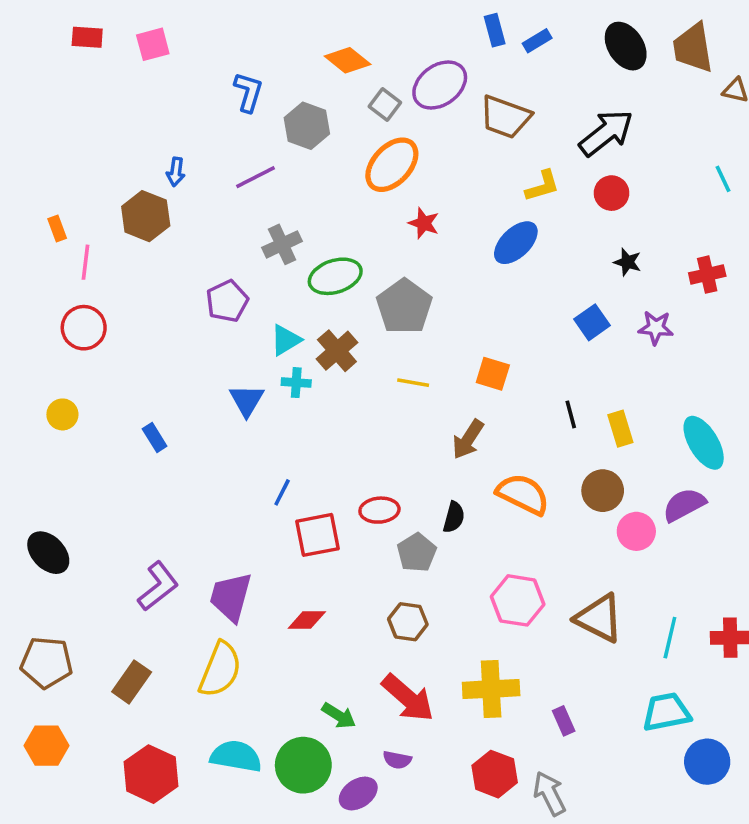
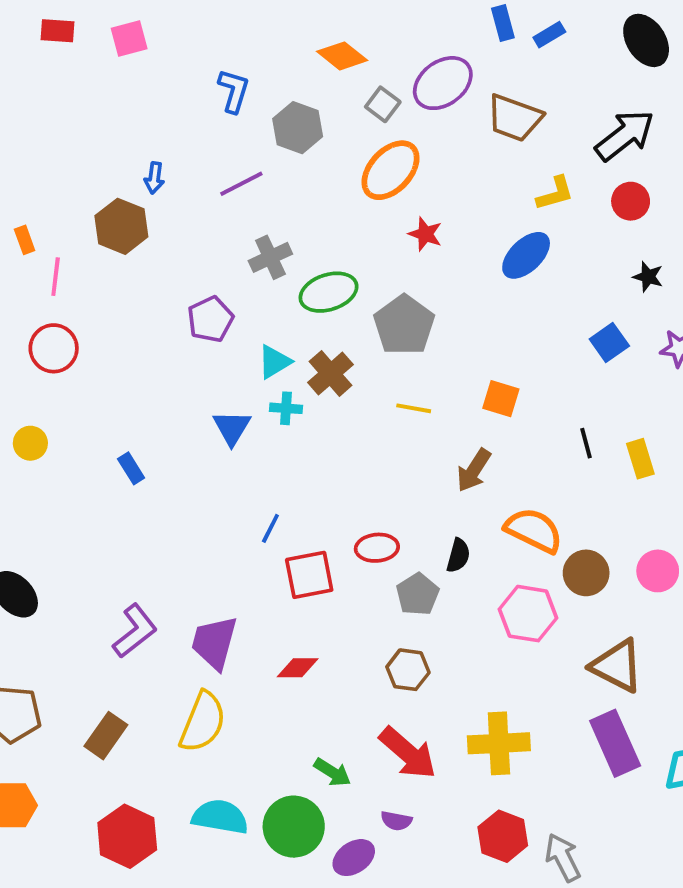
brown circle: (603, 491) -> (586, 573), moved
pink hexagon: (518, 600) -> (528, 614), moved
purple rectangle: (564, 721) -> (615, 743), moved, size x2.0

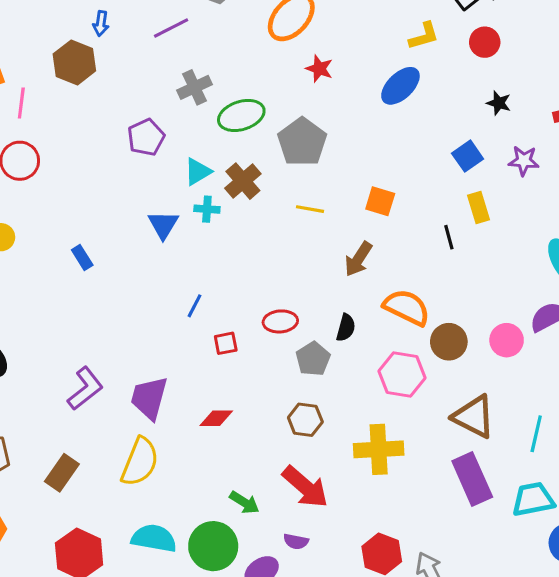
yellow rectangle: (640, 459) -> (478, 208), moved
red square: (309, 575) -> (226, 343), size x0.6
yellow cross: (499, 743) -> (379, 449), moved

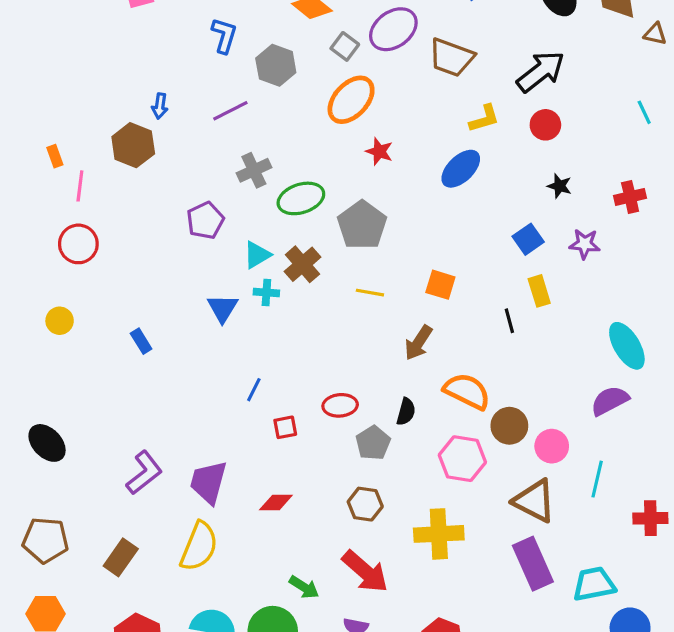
pink circle: (507, 340) -> (552, 446), moved
cyan line: (536, 434) -> (597, 479), moved

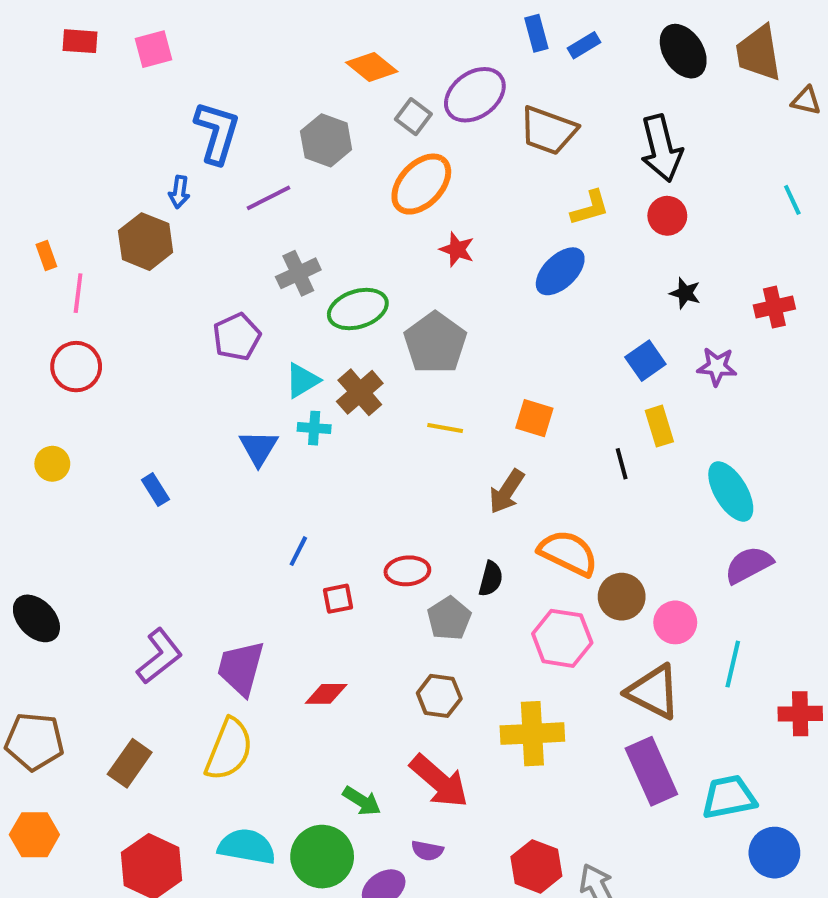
blue L-shape: (224, 35) -> (217, 132), moved, size x1.4
black arrow: (541, 72) -> (661, 148), turned 114
cyan ellipse: (627, 346) -> (731, 492), moved

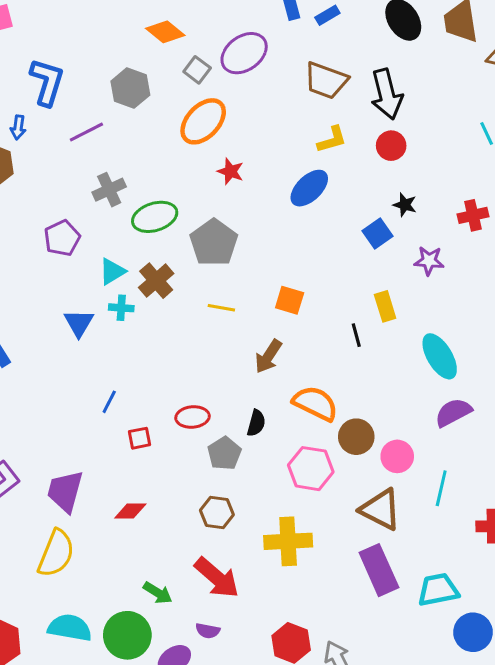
brown trapezoid: (548, 130) -> (326, 80), moved
blue square: (645, 361) -> (377, 234), moved

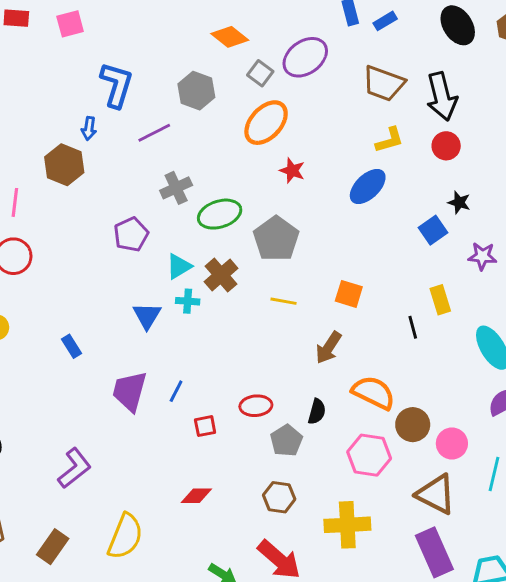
purple trapezoid: (65, 491) -> (130, 391), moved

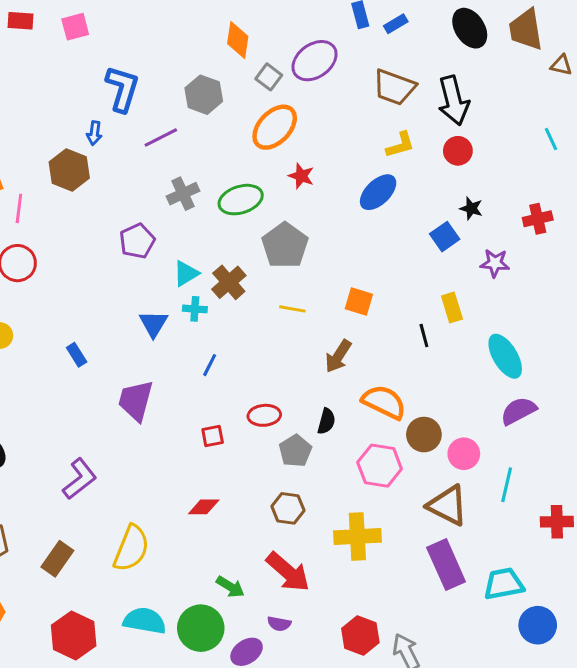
orange diamond: (230, 37) -> (238, 40), turned 60
green ellipse: (220, 214) -> (241, 200), moved
blue line: (176, 391) -> (210, 365), moved

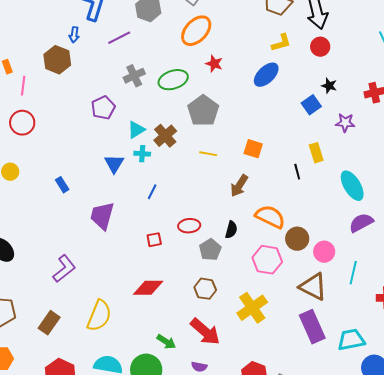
red diamond: (204, 507) -> (148, 288), size x1.4
yellow cross: (357, 537) -> (252, 308), turned -32

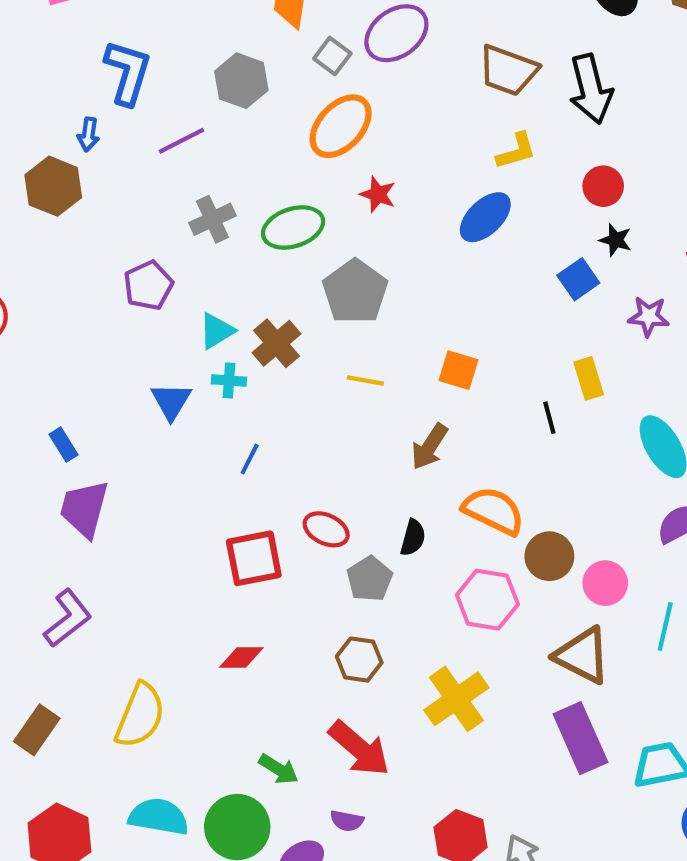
red circle: (320, 47) -> (603, 186), moved
purple trapezoid: (102, 216) -> (84, 509), moved
red ellipse: (189, 226) -> (326, 529), turned 30
red square: (154, 240) -> (254, 558), size x1.8
red diamond: (148, 288) -> (241, 658), size x0.7

